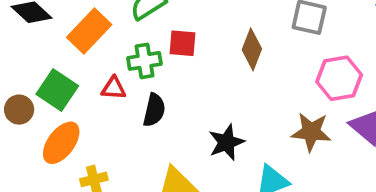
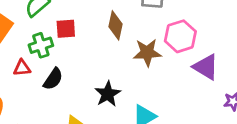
black semicircle: (154, 110) -> (53, 79), turned 30
brown star: (311, 132) -> (147, 53), moved

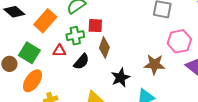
brown diamond: (115, 25) -> (104, 48), moved
brown star: (147, 53) -> (154, 64), moved

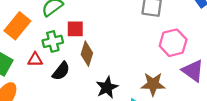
brown star: (154, 64) -> (153, 84), moved

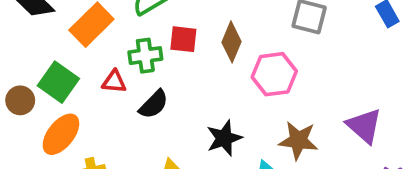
pink hexagon: (173, 43) -> (274, 74), moved
brown diamond: (87, 54) -> (232, 42), moved

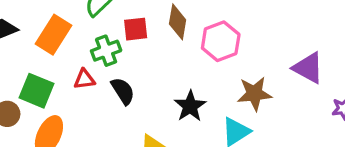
black semicircle: (154, 104) -> (123, 91), turned -64

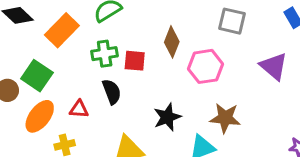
red square: (136, 29) -> (135, 61), moved
purple triangle: (308, 68) -> (274, 66), moved
red triangle: (84, 79) -> (79, 109), moved

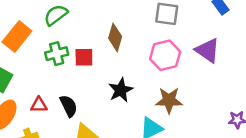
pink hexagon: (206, 66) -> (165, 55), moved
black semicircle: (112, 92) -> (69, 106), moved
black star: (167, 117) -> (121, 90), moved

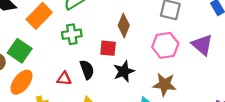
red square: (84, 57) -> (108, 48), moved
red triangle: (39, 105) -> (64, 79), moved
black semicircle: (69, 106) -> (87, 70), moved

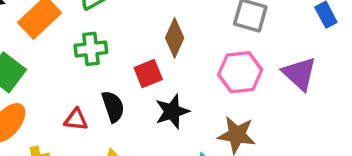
red square: (108, 48) -> (148, 74), turned -30

